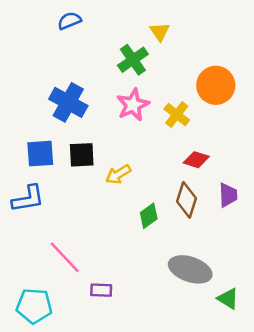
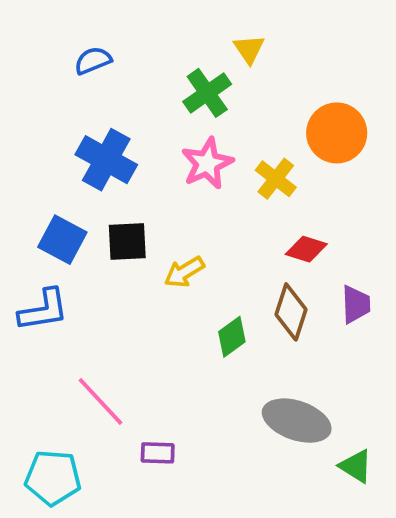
blue semicircle: (69, 21) -> (93, 61), moved
blue square: (40, 154) -> (62, 240), turned 32

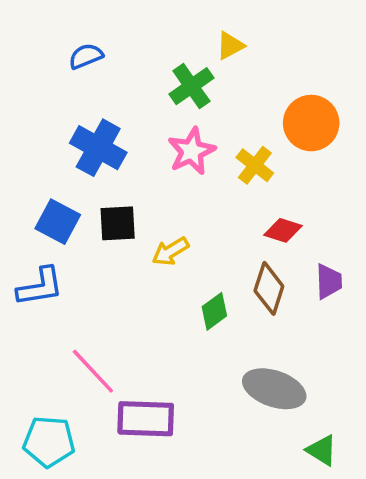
yellow triangle: (249, 49) -> (230, 46), turned 36
purple rectangle: (158, 453) -> (146, 419), size x1.8
green triangle: (356, 466) -> (322, 450), moved

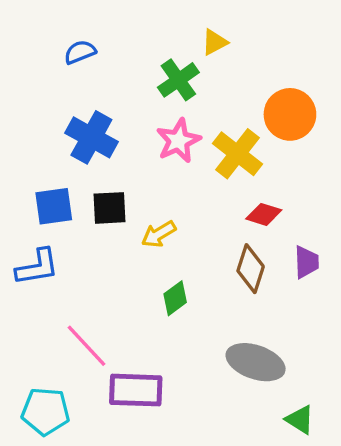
yellow cross: (255, 165) -> (237, 154), size x1.4
blue square: (58, 222) -> (54, 206), turned -36
green diamond: (214, 311) -> (175, 298), moved

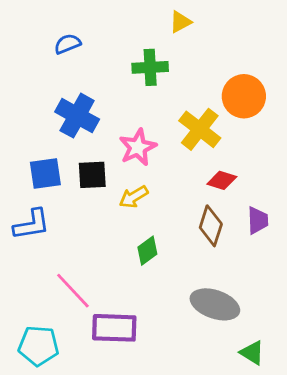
yellow triangle: (215, 42) -> (180, 22), moved
green cross: (178, 80) -> (150, 67), turned 32
pink star: (178, 141) -> (138, 147), moved

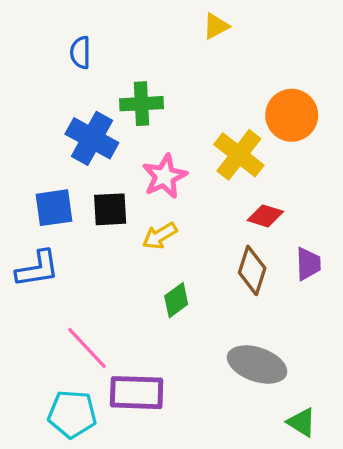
blue semicircle: (67, 44) -> (80, 53), turned -68
green cross: (150, 67) -> (141, 104), moved
cyan pentagon: (38, 346) -> (72, 414), moved

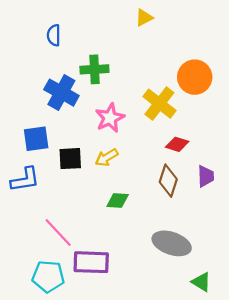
black square: (110, 209) -> (70, 159), moved
green diamond: (176, 300) -> (118, 200), turned 40

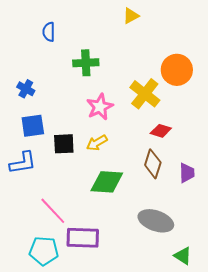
blue cross: (61, 93) -> (26, 89), moved, size x0.6
purple trapezoid: (206, 176) -> (187, 173), moved
green diamond: (118, 200) -> (107, 182), size x1.6

